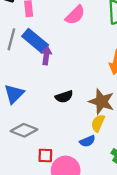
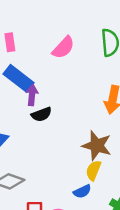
black semicircle: (64, 97) -> (41, 114), moved

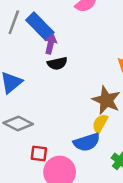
blue semicircle: (82, 191) -> (87, 142), size x1.5

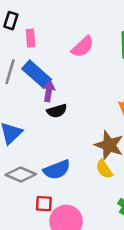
yellow semicircle: (100, 123) -> (104, 169), turned -60
blue semicircle: (87, 142) -> (57, 170), moved

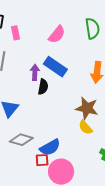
blue rectangle: (37, 74) -> (55, 67), moved
black semicircle: (57, 111) -> (43, 87), turned -56
blue semicircle: (57, 170) -> (50, 147), moved

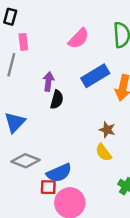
pink rectangle: (16, 33) -> (23, 42), moved
blue rectangle: (55, 67) -> (95, 76), moved, turned -70
brown star: (87, 108) -> (107, 130), size x0.6

